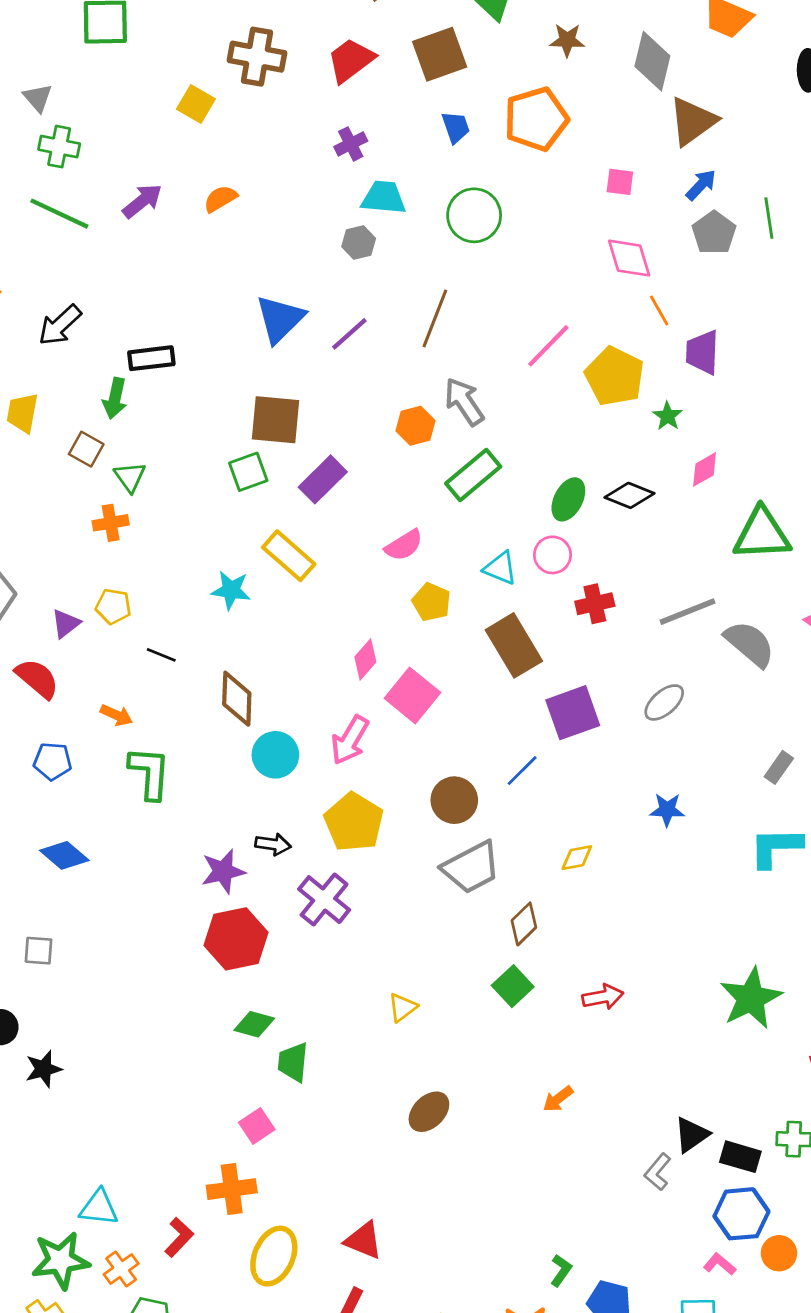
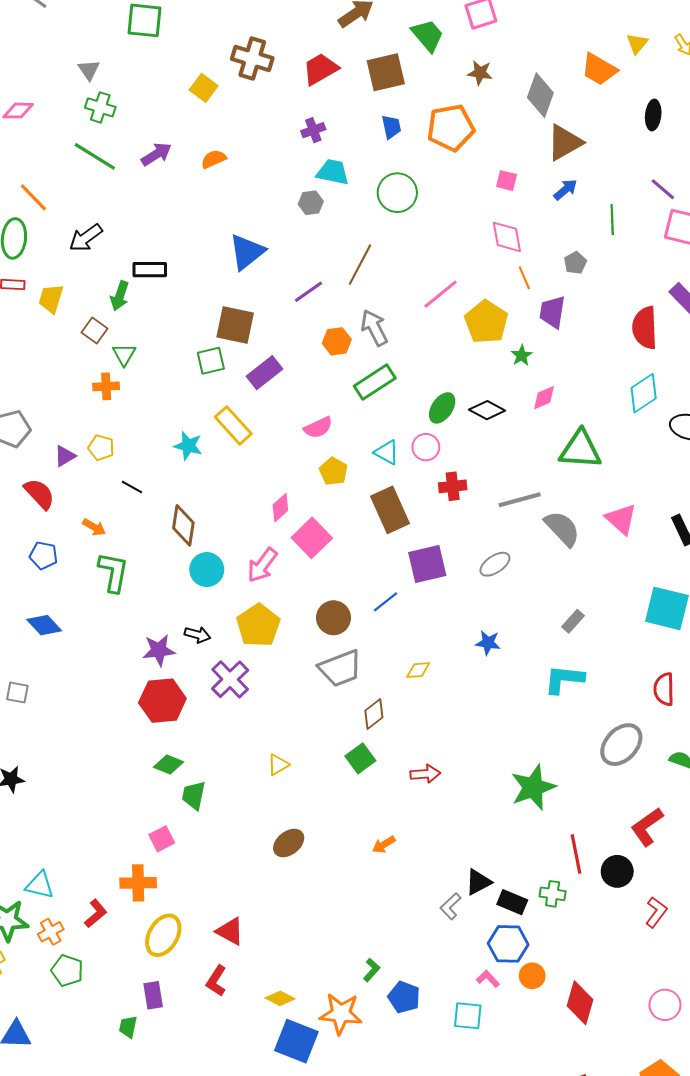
gray pentagon: (714, 233) -> (575, 263), moved, size x0.7
purple line: (349, 334) -> (308, 292), moved

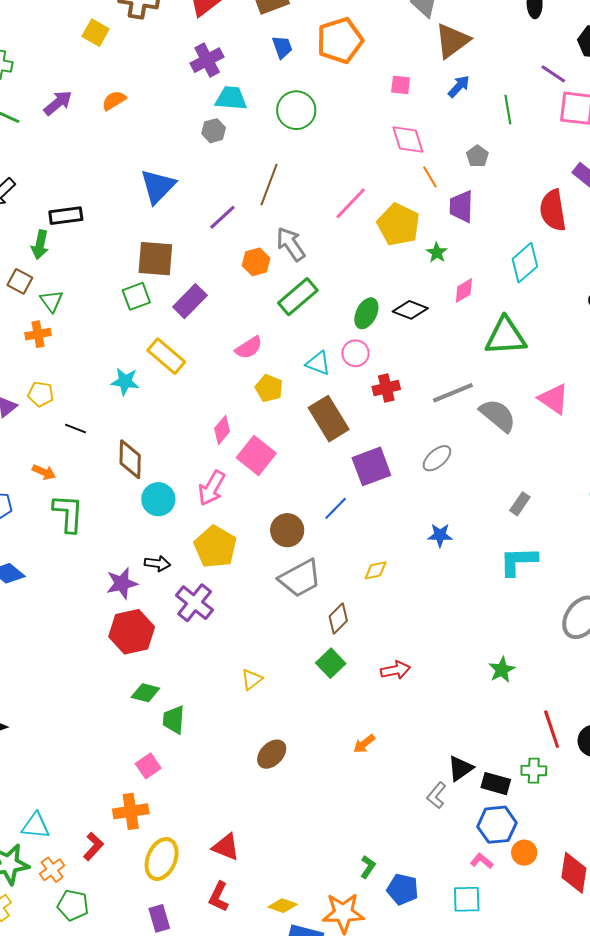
purple cross: (313, 130) -> (207, 60), size x1.4
cyan diamond: (644, 393) -> (525, 263), moved
green star: (533, 787) -> (502, 670), size x0.6

